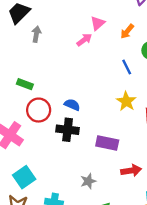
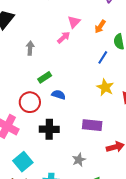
gray arrow: (36, 34) -> (30, 48), moved
blue line: (127, 67) -> (103, 57), turned 64
green rectangle: (25, 84) -> (45, 77), moved, turned -48
black cross: (68, 130) -> (49, 129), moved

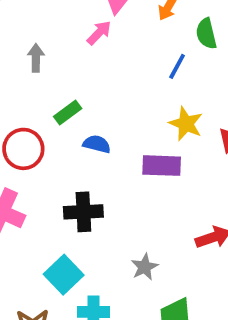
red circle: (30, 102) -> (23, 149), moved
purple rectangle: (92, 125) -> (162, 166), moved
cyan square: (23, 162) -> (64, 275), moved

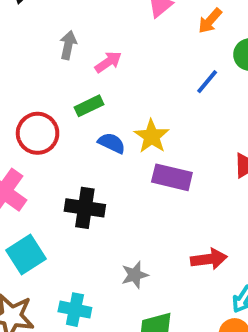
pink arrow: (99, 33) -> (108, 62), moved
yellow star: (186, 124) -> (152, 136), moved
cyan square: (64, 275) -> (26, 254), moved

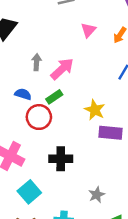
pink arrow: (108, 62) -> (62, 69), size x1.5
red circle: (38, 133) -> (39, 117), moved
blue semicircle: (112, 143) -> (23, 94), moved

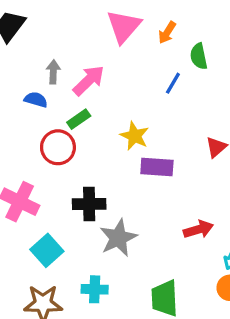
pink triangle: (88, 30) -> (124, 26), size x1.6
blue semicircle: (23, 94) -> (36, 100), moved
gray star: (97, 195) -> (118, 238), moved, size x1.6

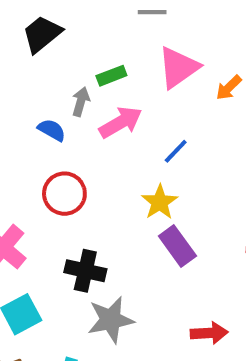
blue line: (173, 83) -> (176, 151), moved
green rectangle: (79, 119) -> (111, 76), moved
purple rectangle: (157, 167) -> (177, 246), turned 36

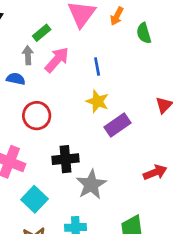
blue line: (176, 151) -> (97, 67), turned -36
purple rectangle: (177, 246) -> (118, 125), turned -70

